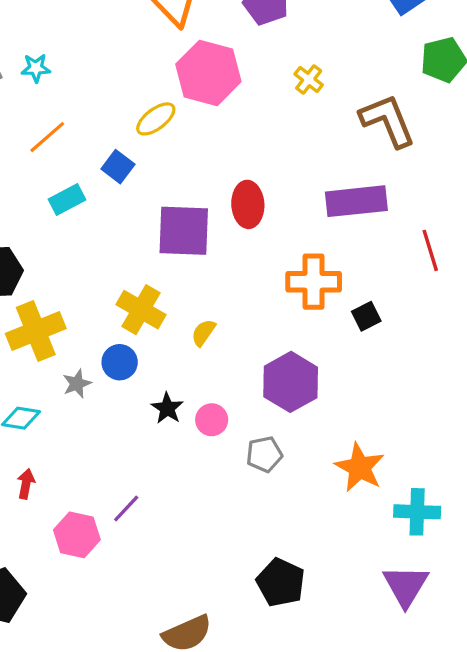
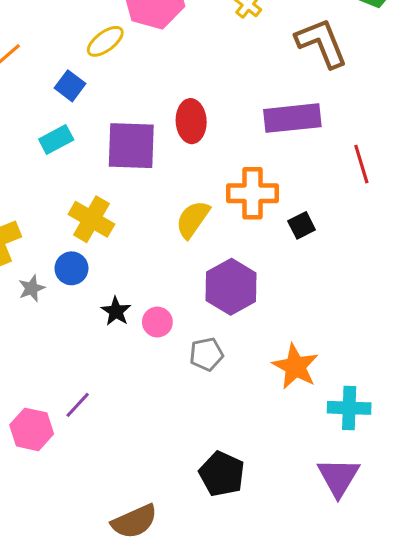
cyan rectangle: (67, 199) -> (56, 140), moved
yellow semicircle: (203, 333) -> (193, 219), moved, size x1.5

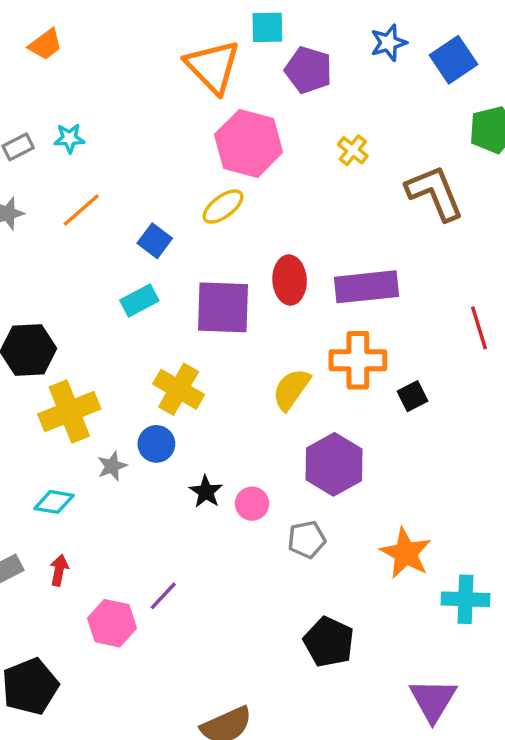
yellow ellipse: (105, 41) -> (223, 207), moved
purple rectangle: (292, 118) -> (366, 287), moved
black pentagon: (222, 474) -> (329, 642), moved
purple triangle: (338, 477) -> (433, 700), moved

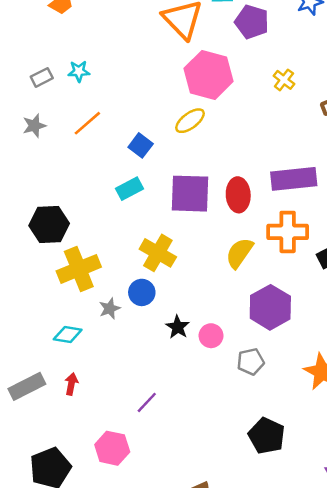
red ellipse: (290, 280) -> (238, 195), moved
pink hexagon: (112, 623) -> (112, 448), moved

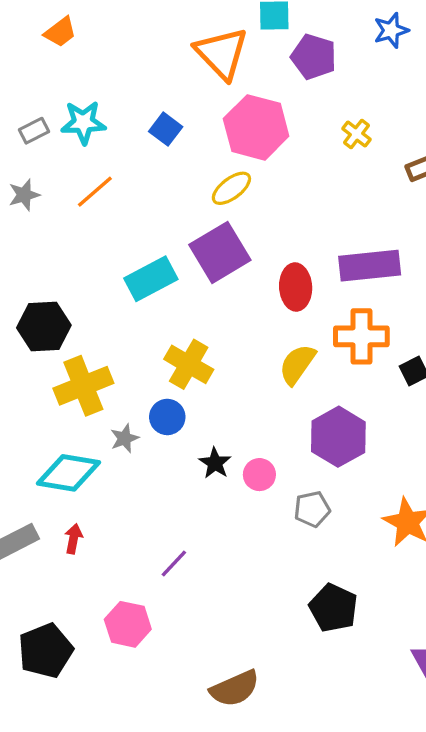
cyan star: (79, 71) -> (83, 122), size x1.5
blue square: (141, 145) -> (166, 129), moved
cyan rectangle: (129, 189) -> (151, 279), size x1.4
purple square: (190, 194) -> (220, 252), moved, turned -33
cyan diamond: (68, 334) -> (69, 473), size x1.6

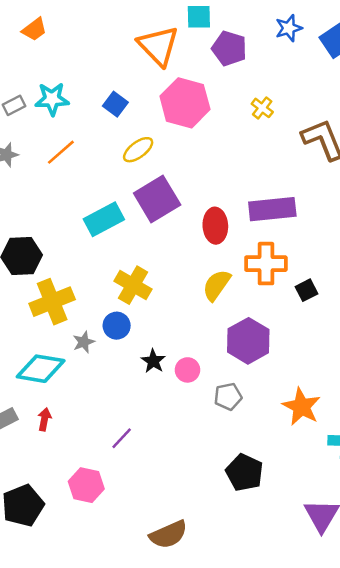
yellow ellipse: (231, 188) -> (138, 150), moved

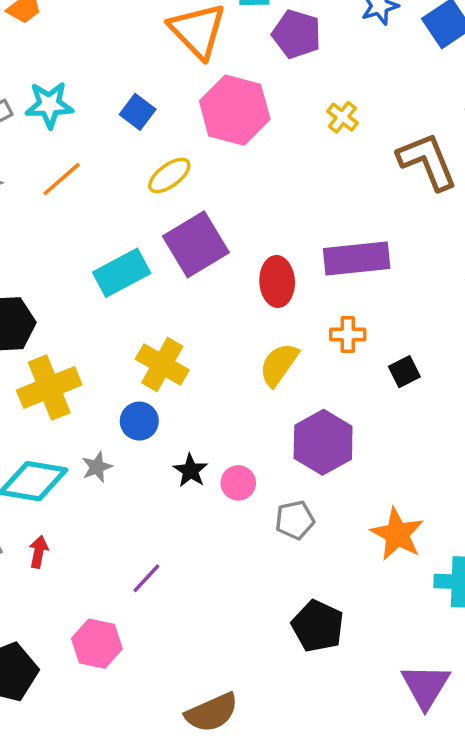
orange cross: (266, 264) -> (348, 334), size x0.6
gray star: (84, 342) -> (97, 467), moved

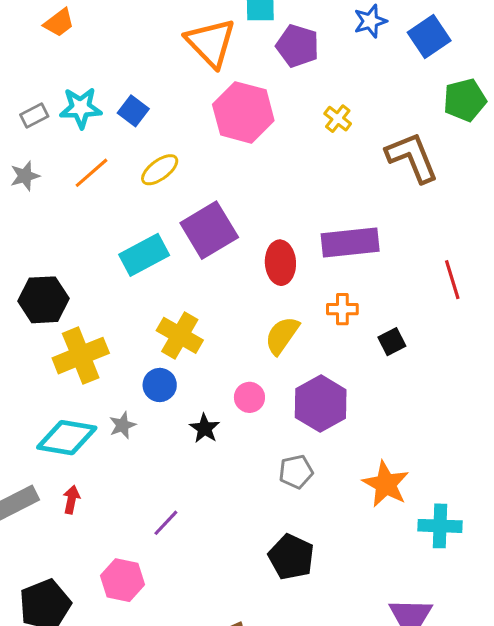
blue square: (138, 112) -> (133, 111), moved
yellow ellipse: (169, 175) -> (160, 170), moved
pink circle: (238, 483) -> (249, 397), moved
black pentagon: (318, 626) -> (291, 557), moved

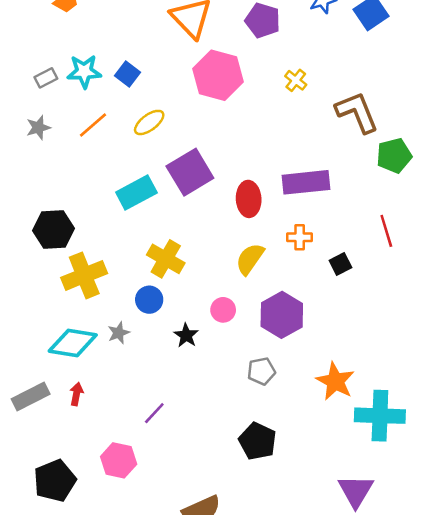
green pentagon: (465, 100) -> (394, 156), moved
red line: (452, 280) -> (386, 231), moved
cyan cross: (440, 526) -> (380, 416), size x1.4

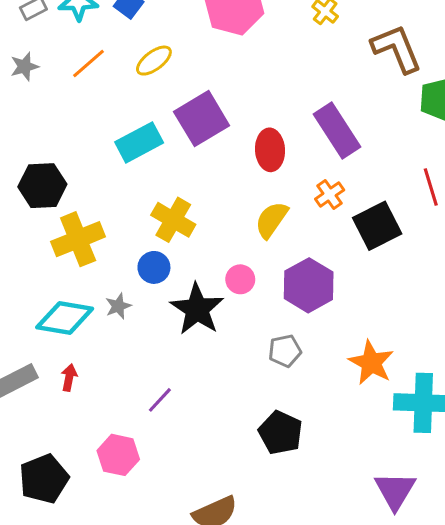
purple rectangle: (306, 182) -> (337, 131), turned 63
orange cross: (300, 237) -> (330, 194), turned -35
black square: (340, 264) -> (377, 226), size x1.8
black star: (186, 335) -> (197, 309), size x1.8

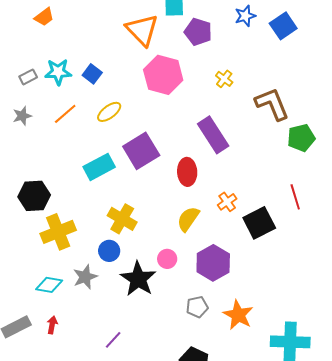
purple rectangle: (337, 131) -> (213, 135), moved
gray star: (118, 306) -> (85, 277), size x1.4
cyan diamond: (65, 318) -> (49, 285), size x0.7
orange star: (371, 363) -> (238, 315), moved

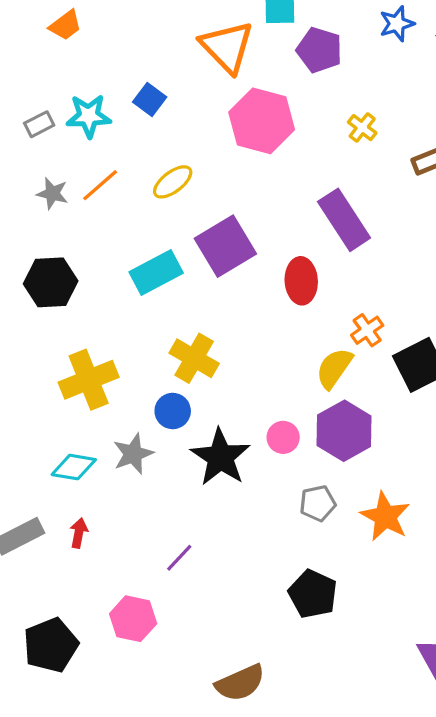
blue square: (92, 74) -> (150, 99), moved
gray star: (22, 116) -> (52, 193), moved, turned 30
black hexagon: (34, 196) -> (51, 282), moved
yellow semicircle: (188, 219) -> (334, 368), moved
pink circle: (167, 259) -> (283, 437), moved

